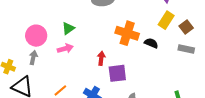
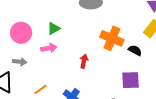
gray arrow: (33, 58) -> (20, 62), moved, turned 80
purple square: (117, 73) -> (130, 80), moved

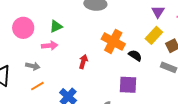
gray arrow: (20, 62) -> (33, 66), moved

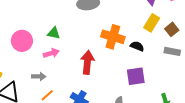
green triangle: (56, 26) -> (54, 33), turned 48
red arrow: (83, 62) -> (87, 62), size x1.6

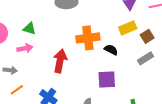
yellow rectangle: (152, 23) -> (128, 28), turned 30
orange cross: (113, 37) -> (88, 38), turned -30
gray rectangle: (172, 51) -> (145, 58), turned -49

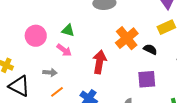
orange cross: (88, 38) -> (127, 38), turned -30
pink arrow: (25, 48) -> (64, 50), turned 49

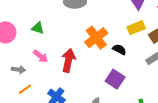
pink arrow: (64, 50) -> (41, 56), moved
purple square: (147, 79) -> (115, 79), turned 36

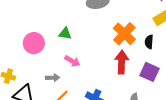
black semicircle: (119, 49) -> (149, 42), turned -104
red arrow: (68, 60) -> (122, 62), moved

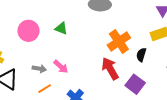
pink arrow: (72, 61) -> (61, 67), moved
red arrow: (122, 62) -> (110, 69), turned -45

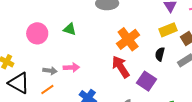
black semicircle: (141, 55) -> (160, 54), moved
pink arrow: (61, 67) -> (71, 67), turned -42
orange line: (45, 89) -> (47, 89), moved

